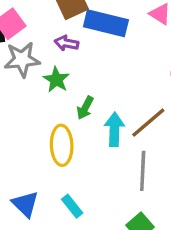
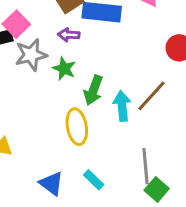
green arrow: (85, 108) -> (93, 90), size x1.4
gray line: (143, 171) -> (146, 166), moved

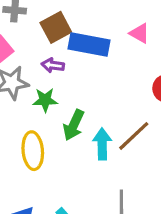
green star: (64, 69) -> (45, 100), turned -30
yellow ellipse: (77, 127) -> (33, 151), moved

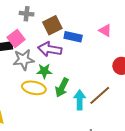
blue rectangle: (89, 45) -> (73, 37), size x0.7
purple arrow: (53, 65) -> (50, 49), size x1.6
yellow ellipse: (33, 151) -> (34, 88), moved, turned -75

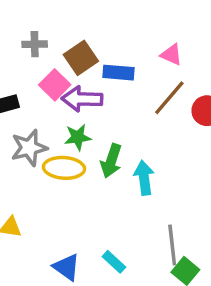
pink square: (16, 38) -> (55, 85), moved
gray star: (24, 60) -> (29, 148), moved
brown line: (100, 95) -> (169, 98), moved

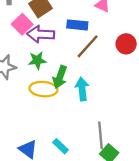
blue rectangle: (118, 73) -> (77, 25), moved
brown line: (169, 98) -> (88, 46), moved
yellow ellipse: (64, 168) -> (43, 89), moved

